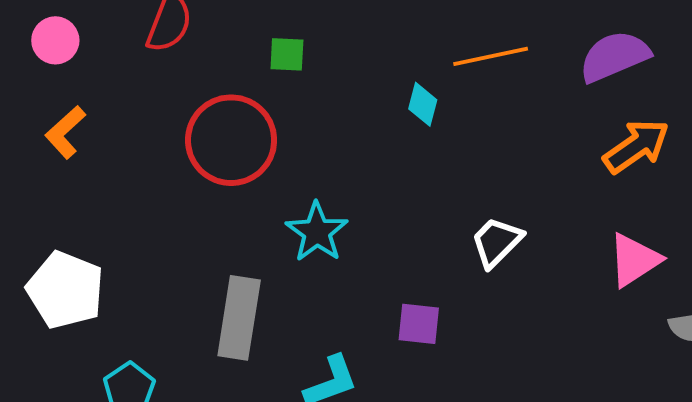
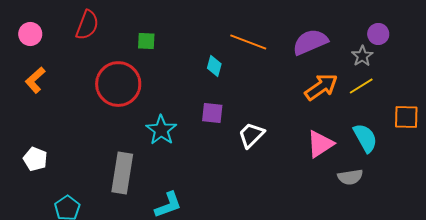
orange line: (491, 56) -> (248, 42), turned 33
white pentagon: (65, 290) -> (35, 159), size x0.6
purple square: (419, 324) -> (212, 113), moved

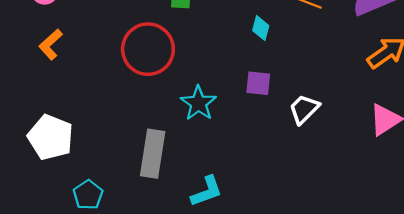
white pentagon: (35, 159) -> (50, 137), size x1.6

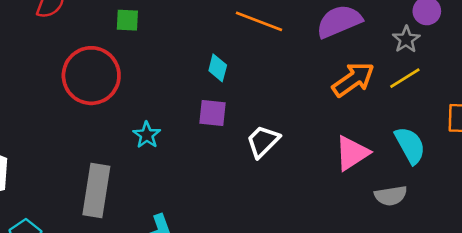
cyan diamond: (261, 28) -> (218, 68), moved
cyan star: (198, 103) -> (147, 135), size x0.7

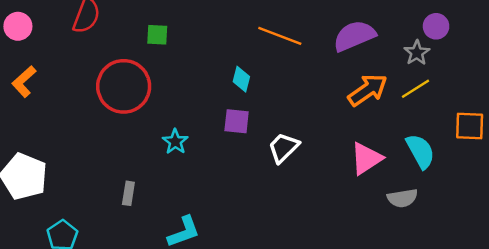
gray rectangle: (96, 190) -> (128, 193), size x0.5

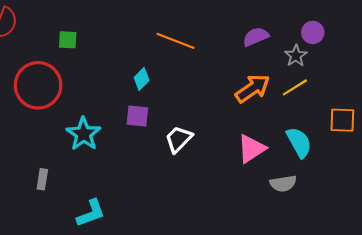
purple semicircle: (354, 36) -> (256, 37), moved, size x0.7
cyan diamond: (241, 79) -> (142, 79), turned 30
cyan star: (175, 142) -> (83, 134), size x1.5

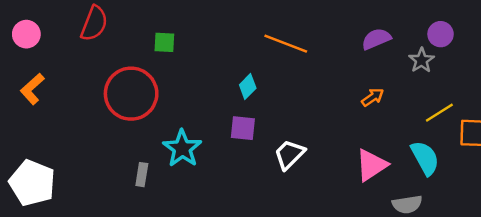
yellow line: (295, 87) -> (439, 113), moved
orange arrow: (253, 88) -> (373, 97), size x0.6
gray rectangle: (42, 179) -> (142, 175), moved

